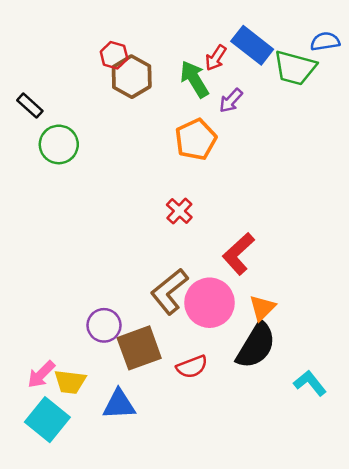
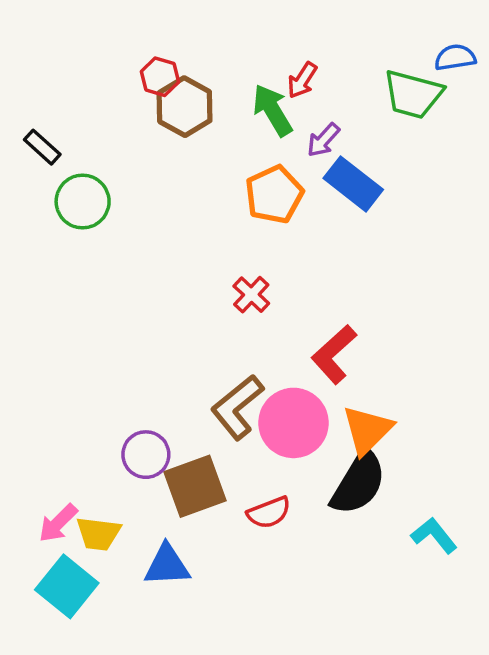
blue rectangle: (252, 45) -> (353, 184), moved
orange triangle: (262, 308) -> (367, 430), size x1.4

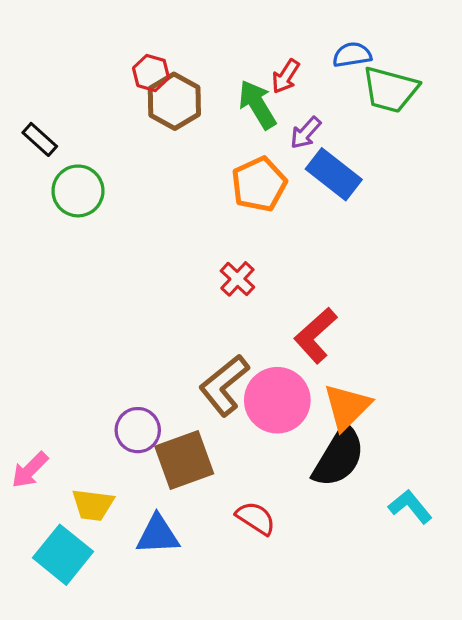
blue semicircle: (455, 57) -> (352, 55), moved
red semicircle: (269, 513) -> (256, 518), moved, turned -126
pink arrow: (58, 523) -> (30, 470), moved

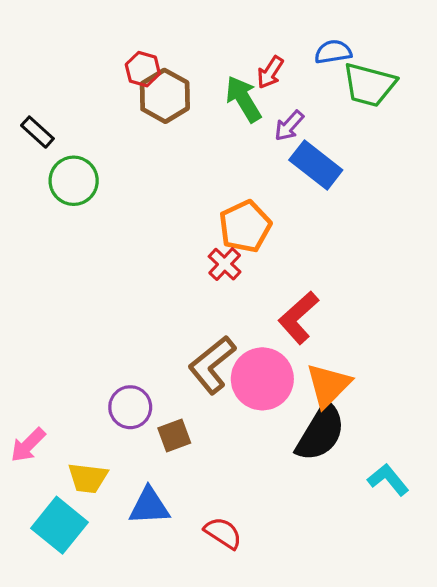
orange pentagon: (259, 184) -> (245, 226), moved
brown square: (184, 460) -> (174, 436), size x0.6
red semicircle: (256, 518) -> (223, 533), moved

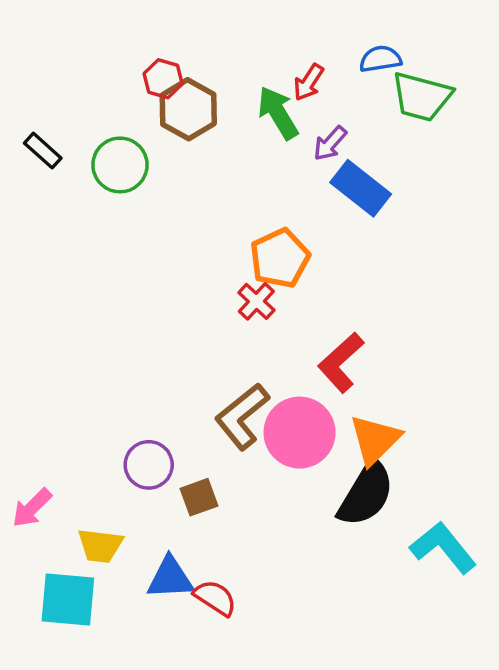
green circle: (74, 181) -> (120, 165), moved
cyan L-shape: (388, 480) -> (443, 547), size x1.4
cyan square: (59, 525) -> (68, 600), turned -34
red semicircle: (223, 533) -> (215, 598), moved

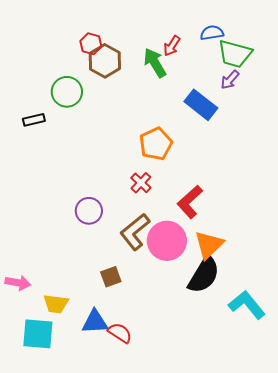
purple arrow: (330, 143) -> (230, 80), moved
black rectangle: (43, 151) -> (34, 120), moved, turned -55
red cross: (256, 301) -> (141, 183), moved
purple circle: (149, 465) -> (89, 211), moved
pink arrow: (32, 508) -> (18, 283), turned -125

